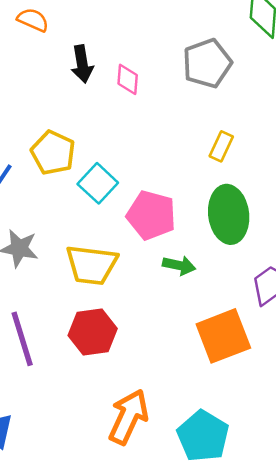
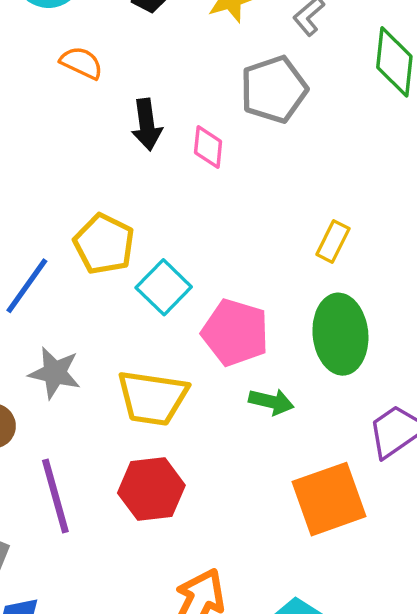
gray pentagon: (207, 63) -> (274, 89), moved

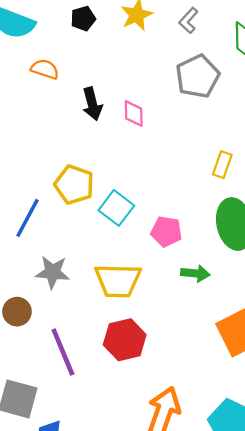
gray pentagon: (274, 89) -> (198, 76), moved
pink pentagon: (235, 332) -> (166, 231), size x0.7

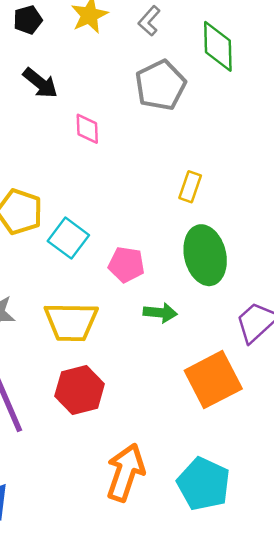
black arrow: (92, 104) -> (40, 83), moved, turned -36

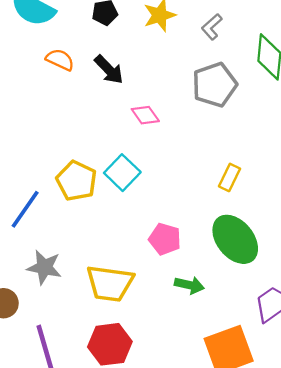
pink diamond: (87, 129) -> (145, 115), turned -40
cyan square: (68, 238) -> (122, 173), moved
green ellipse: (205, 255) -> (235, 239), turned -33

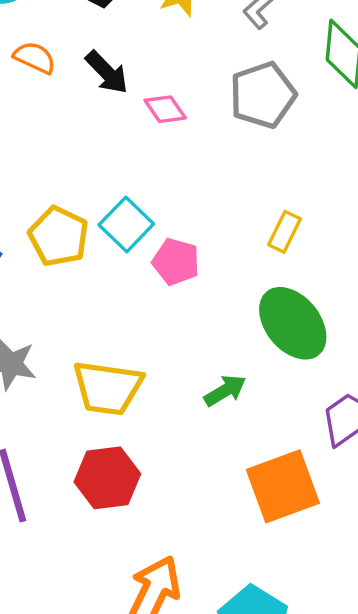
pink diamond: (145, 115) -> (165, 109), moved
pink pentagon: (165, 239) -> (176, 262), moved
green arrow: (189, 285) -> (225, 391), turned -44

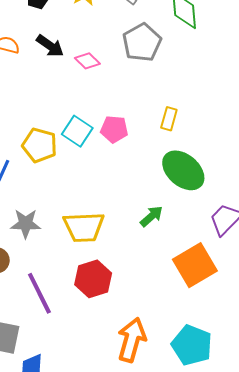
pink pentagon: (176, 262) -> (114, 129), moved

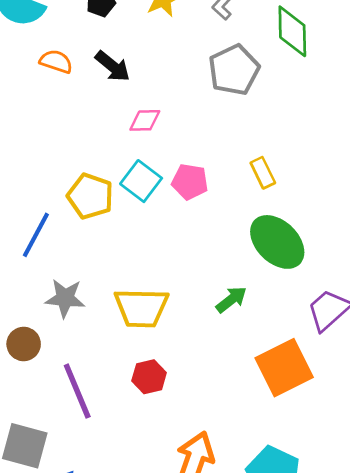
pink diamond: (87, 61) -> (145, 120), moved, turned -50
yellow rectangle: (169, 119) -> (263, 173), turned -45
red hexagon: (93, 279) -> (149, 377), size x0.7

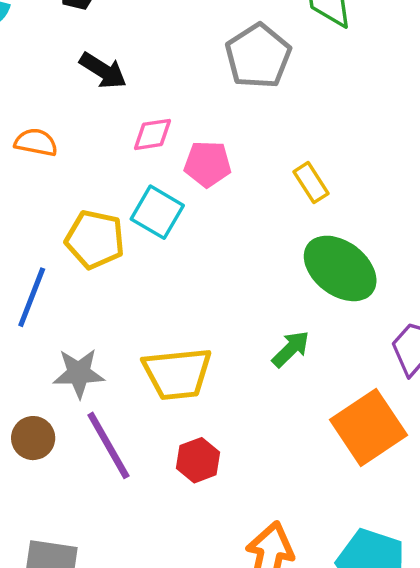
orange semicircle: (56, 61) -> (36, 142), moved
pink pentagon: (190, 182) -> (208, 164), moved
purple line: (77, 391) -> (108, 445), moved

